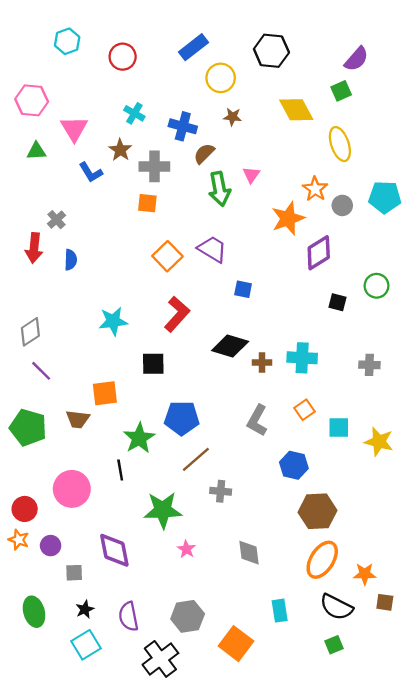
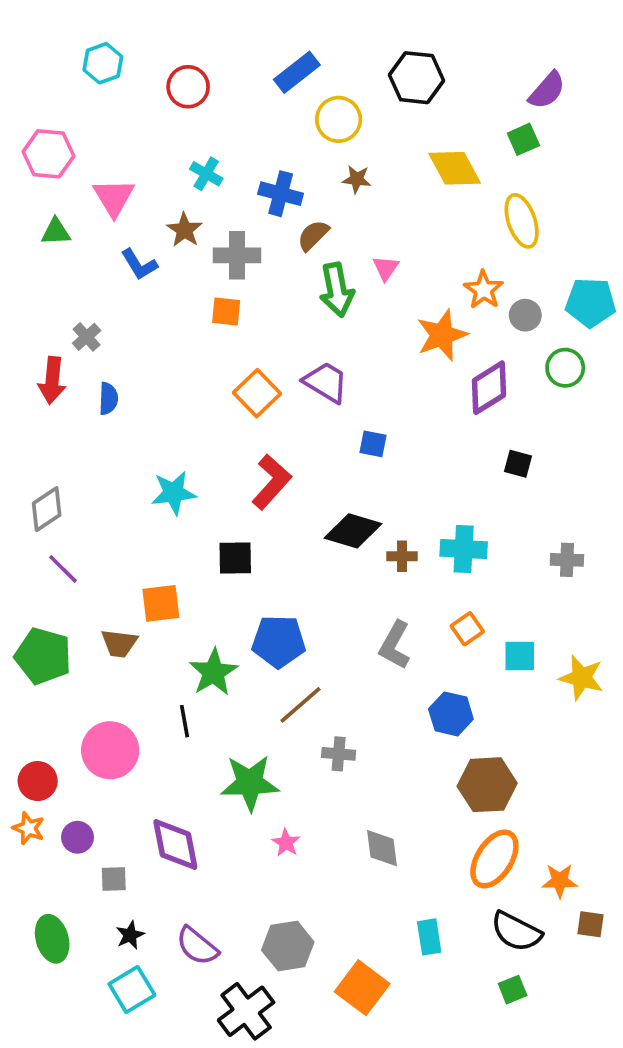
green circle: (377, 286) -> (565, 368), moved
purple semicircle: (129, 616) -> (197, 946), turned -40

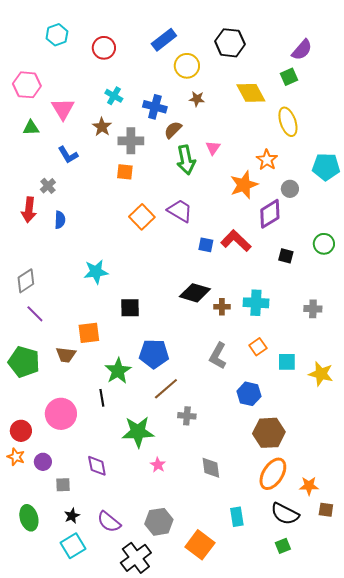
blue L-shape: (139, 264) -> (68, 155), moved
gray circle: (525, 315) -> (290, 189), moved
green circle: (565, 368) -> (324, 244), moved
red L-shape: (271, 482) -> (236, 241), moved, turned -88
purple diamond: (175, 845) -> (97, 466), size x0.7

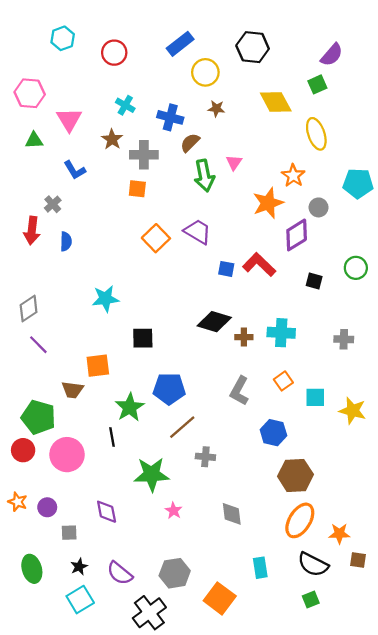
green pentagon: (24, 362) -> (38, 417), moved
red circle: (21, 431) -> (23, 450), moved

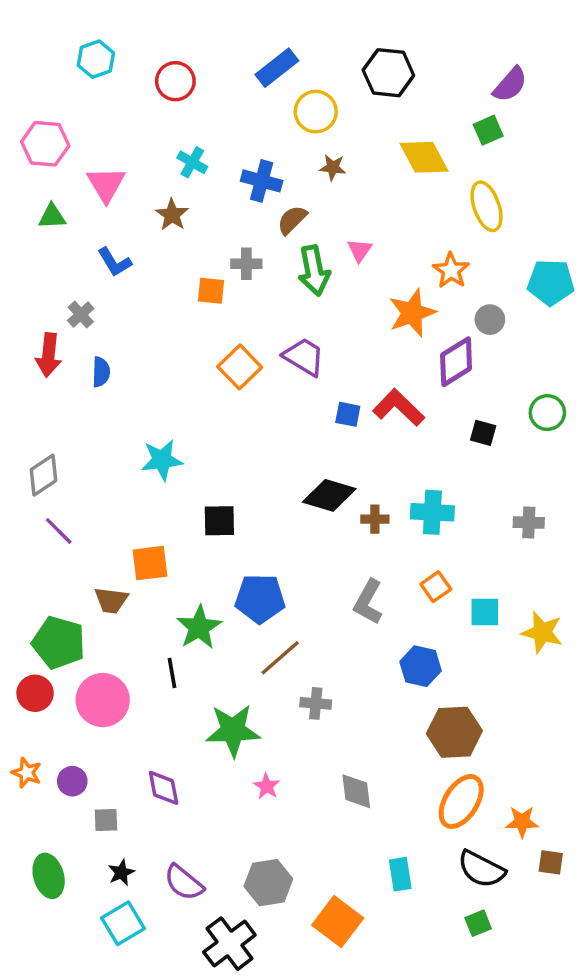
gray cross: (144, 155) -> (246, 264), moved, size x0.7

